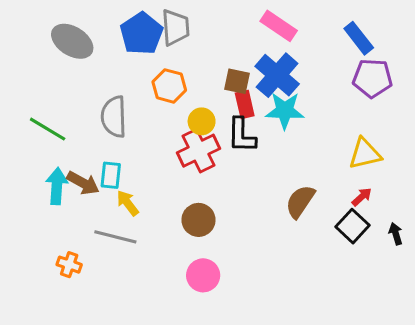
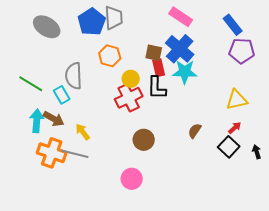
cyan rectangle: (111, 175) -> (62, 95), moved, turned -36
brown semicircle: (300, 201) -> (195, 131), size x0.7
brown circle: (199, 220) -> (144, 140), moved
orange cross: (69, 265) -> (52, 153), moved, size x1.8

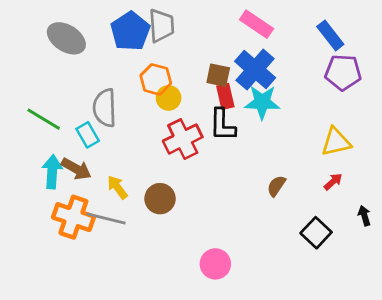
yellow circle: (131, 79) -> (169, 98), moved
brown circle: (144, 140) -> (160, 199), moved
black square: (229, 147) -> (316, 233), moved
pink circle: (132, 179) -> (215, 264), moved

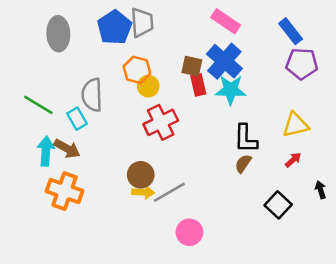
gray ellipse: (66, 38) -> (58, 34), turned 56
black L-shape: (222, 125) -> (246, 139), moved
yellow arrow: (117, 187) -> (143, 192), moved, turned 130
gray line: (106, 219) -> (169, 192), moved, turned -44

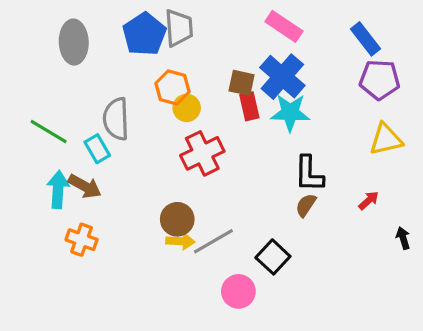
yellow triangle: (296, 125) -> (386, 139), moved
orange cross: (65, 191) -> (82, 240), size x0.7
black square: (278, 205) -> (273, 257), moved

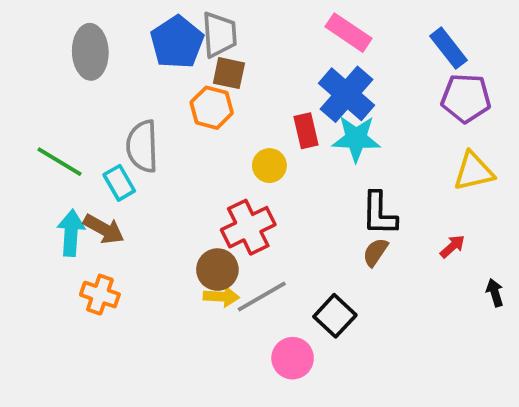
brown square: (242, 83) -> (229, 73), moved
yellow circle: (187, 108) -> (269, 166), moved
red cross: (202, 153) -> (248, 227), moved

